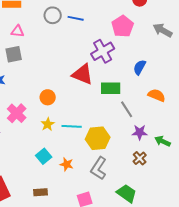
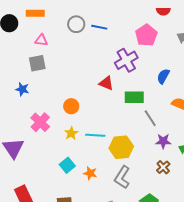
red triangle: (83, 74) -> (106, 83), size x0.7

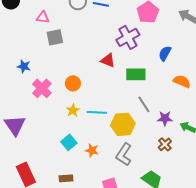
gray square: (37, 63) -> (55, 37), moved
gray line: (150, 118) -> (144, 104), moved
pink cross: (40, 122) -> (42, 88), moved

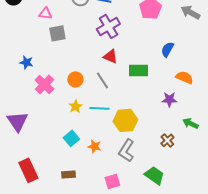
purple cross: (128, 37) -> (108, 26), moved
gray line: (144, 104) -> (102, 80), moved
purple star: (165, 118) -> (169, 99), moved

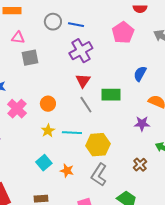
red triangle: (110, 56) -> (83, 81), turned 42
gray line: (102, 80) -> (86, 105), moved

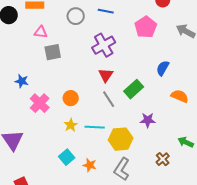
blue line: (76, 25) -> (106, 11), moved
green rectangle: (111, 95) -> (134, 89), turned -42
purple star: (142, 124) -> (148, 120), moved

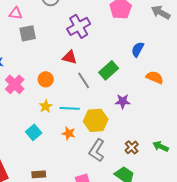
red triangle: (106, 75) -> (70, 57), moved, turned -49
green arrow: (186, 142) -> (161, 146), moved
cyan square: (67, 157) -> (34, 132), moved
brown cross: (163, 159) -> (132, 147), moved
orange star: (90, 165) -> (69, 133), moved

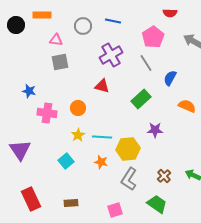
pink triangle: (16, 13) -> (56, 40), moved
gray line: (84, 80) -> (146, 63), moved
pink cross: (15, 84) -> (47, 113), turned -36

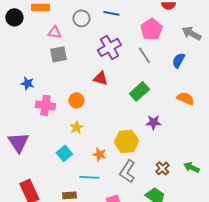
blue semicircle: (170, 78) -> (178, 60), moved
cyan line: (102, 137) -> (89, 177), moved

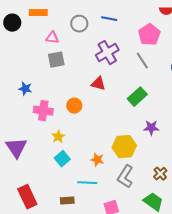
yellow star: (76, 127) -> (58, 137), moved

